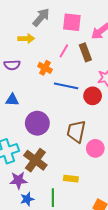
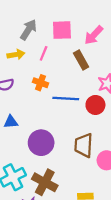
pink line: (64, 51) -> (44, 53), moved

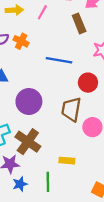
orange cross: (40, 83) -> (21, 41), moved
red circle: (95, 105) -> (88, 83), moved

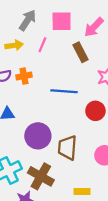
orange cross: (21, 41) -> (24, 76), turned -32
brown trapezoid: (71, 109) -> (67, 148), moved

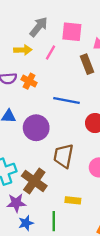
orange cross: (24, 76) -> (29, 81), turned 32
purple circle: (38, 136) -> (36, 128), moved

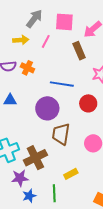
purple circle: (36, 128) -> (47, 108), moved
brown cross: (34, 181) -> (35, 158), turned 30
yellow rectangle: (73, 200) -> (71, 174), turned -32

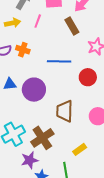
purple circle: (47, 108) -> (34, 90), moved

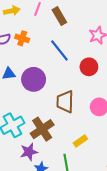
brown rectangle: (72, 26) -> (59, 16), moved
blue line: (59, 61) -> (59, 50), turned 50

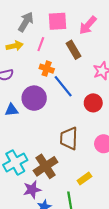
brown rectangle: (59, 16) -> (73, 50), moved
orange cross: (22, 38) -> (47, 69), moved
purple circle: (34, 79) -> (34, 98), moved

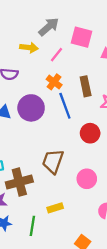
brown rectangle: (73, 50) -> (86, 86), moved

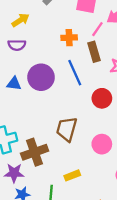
yellow arrow: (29, 48) -> (20, 20), moved, turned -36
pink line: (57, 55) -> (97, 29), moved
orange cross: (54, 82) -> (69, 38), moved, turned -35

